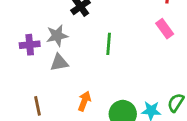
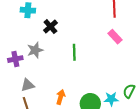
gray triangle: (59, 63) -> (28, 85), moved

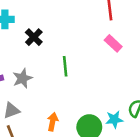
gray star: (35, 50) -> (22, 78), moved

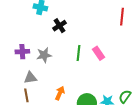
pink rectangle: (113, 43) -> (99, 53), moved

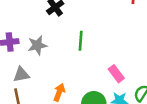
pink rectangle: (99, 53) -> (116, 74), moved

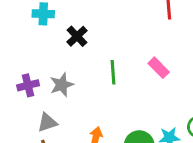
pink rectangle: (116, 74) -> (159, 68), moved

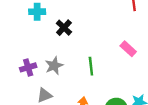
green line: (113, 72) -> (91, 66), moved

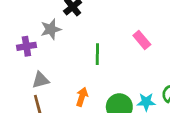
gray star: (54, 66) -> (51, 29), moved

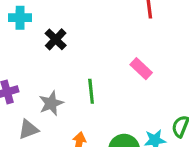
gray star: (51, 29) -> (51, 103), moved

